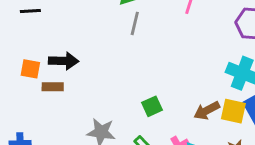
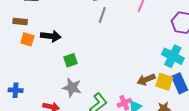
brown rectangle: (53, 87) -> (20, 22), moved
green square: (152, 106) -> (70, 60), moved

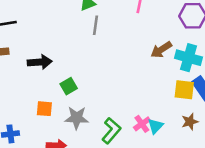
orange square: (27, 39) -> (44, 109), moved
brown arrow: (146, 80) -> (161, 50), moved

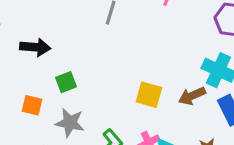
brown arrow: (161, 50) -> (192, 96), moved
yellow square: (184, 90) -> (149, 95), moved

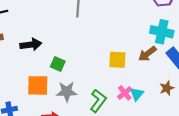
green square: (66, 82) -> (58, 64), turned -32
orange square: (32, 105) -> (38, 85), size x1.5

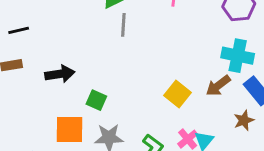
yellow square: (117, 60) -> (177, 94), turned 36
brown star: (167, 88) -> (244, 120), moved

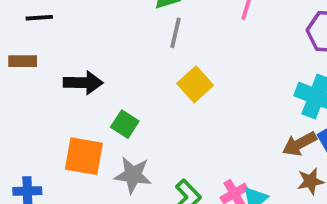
brown arrow: (218, 86) -> (300, 144), moved
yellow square: (177, 94) -> (195, 84), moved

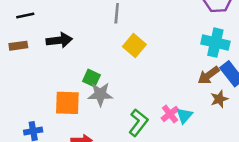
black arrow: (83, 83) -> (59, 40), moved
gray star: (133, 175) -> (100, 94), moved

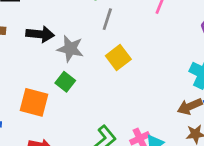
gray star: (100, 94) -> (70, 49), moved

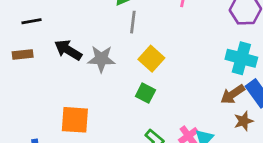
black arrow: (40, 34) -> (68, 50), turned -144
green square: (65, 82) -> (145, 93), moved

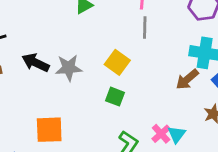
gray line: (133, 22) -> (145, 28), moved
brown arrow: (233, 94) -> (187, 79), moved

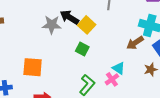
black arrow: (36, 63) -> (69, 17), moved
cyan triangle: (177, 134) -> (119, 68), moved, turned -40

